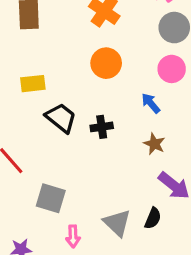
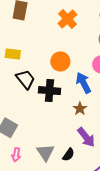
orange circle: (106, 63) -> (60, 61), moved
blue arrow: (151, 103) -> (83, 83), size x1.5
black cross: (102, 127) -> (50, 91), size x1.5

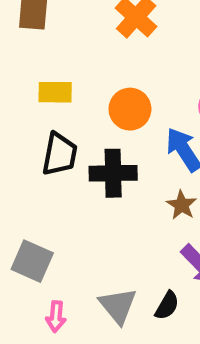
yellow rectangle: (13, 54) -> (55, 92), moved
black trapezoid: (25, 79) -> (60, 154), turned 55

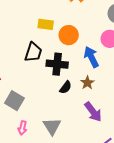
yellow rectangle: (55, 92) -> (46, 24), moved
black semicircle: (167, 305) -> (66, 87), moved

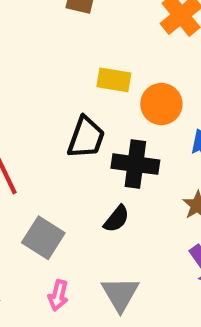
black semicircle: (66, 87) -> (117, 219), moved

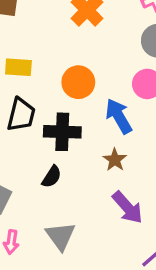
yellow rectangle: (114, 80) -> (18, 67), moved

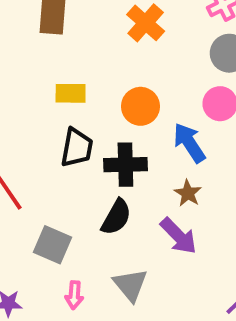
black semicircle: (52, 177) -> (116, 217), size x1.4
purple arrow: (127, 208) -> (178, 236), moved

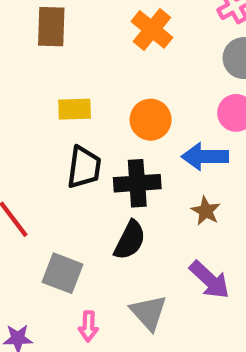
blue arrow: (189, 143) -> (205, 157), turned -54
purple arrow: (178, 236) -> (210, 280), moved

